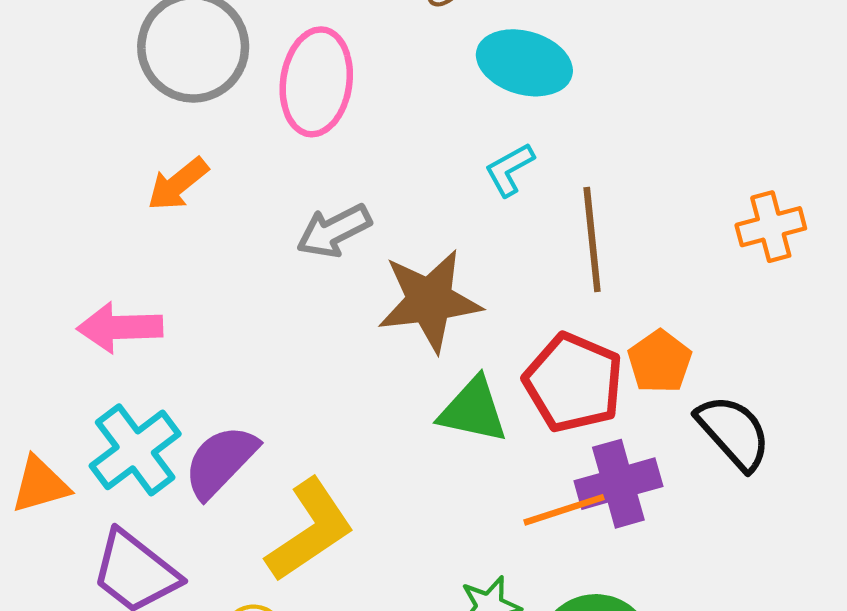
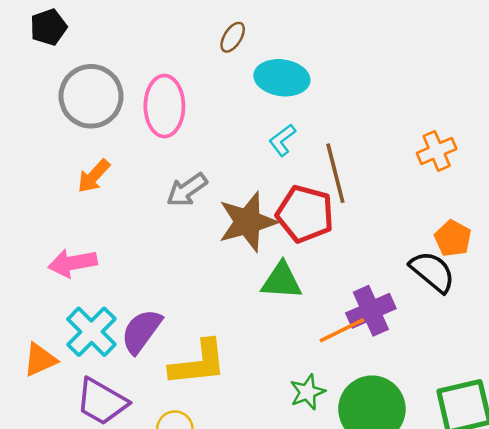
orange pentagon: (660, 362) -> (453, 238), moved
red pentagon: (573, 383) -> (305, 214), moved
yellow L-shape: (310, 530) -> (198, 363), turned 36

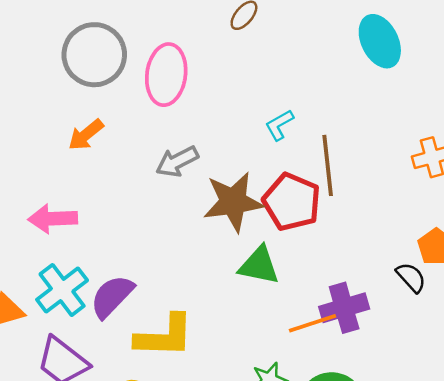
cyan ellipse: (282, 78) -> (380, 41), moved, turned 48
black semicircle: (432, 272) -> (411, 277), size x0.7

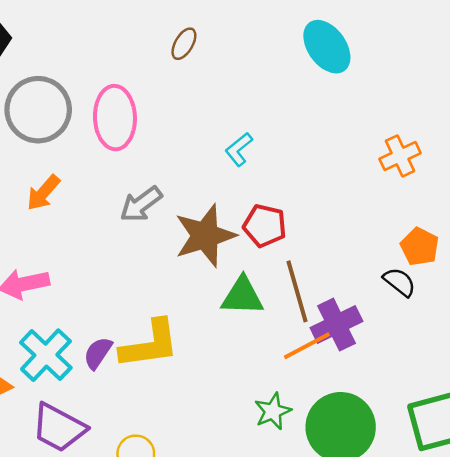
brown line: (328, 165) -> (297, 291), moved
red pentagon: (292, 202) -> (265, 226), size x0.7
purple semicircle: (112, 296) -> (98, 353), size x0.7
yellow L-shape: (164, 336) -> (150, 344), moved

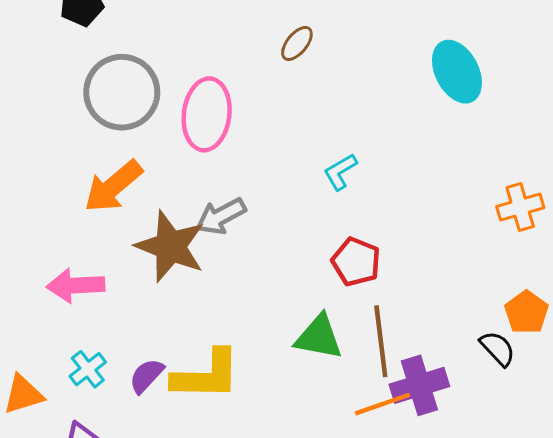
orange arrow: (43, 193) -> (113, 186), size x1.4
brown star: (205, 236) -> (170, 246), moved, turned 30
cyan cross: (46, 355) -> (88, 369), size x0.6

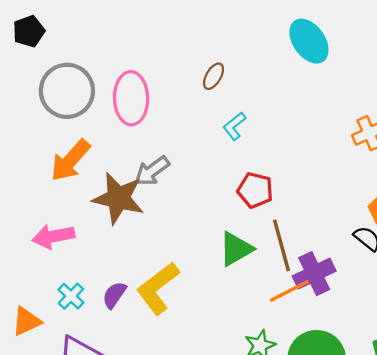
brown ellipse: (297, 43) -> (214, 76), moved
green triangle: (319, 337) -> (236, 249), turned -33
yellow L-shape: (206, 375) -> (158, 288), turned 150

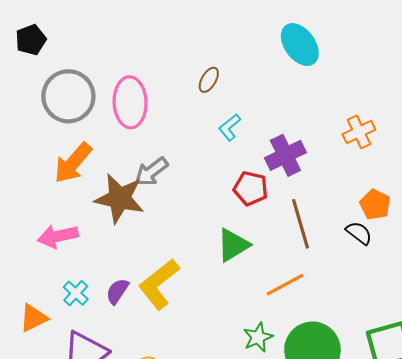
brown line: (281, 245) -> (300, 224), moved
purple cross: (314, 274) -> (285, 155), moved

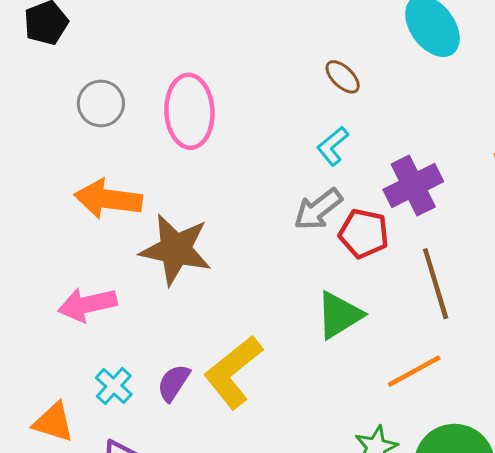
brown ellipse: (209, 80) -> (343, 77), moved, turned -75
gray circle: (68, 96) -> (101, 103), size x0.6
orange arrow: (73, 163) -> (108, 199), turned 57
gray arrow: (151, 172) -> (318, 209), moved
orange triangle: (33, 318) -> (53, 422), turned 44

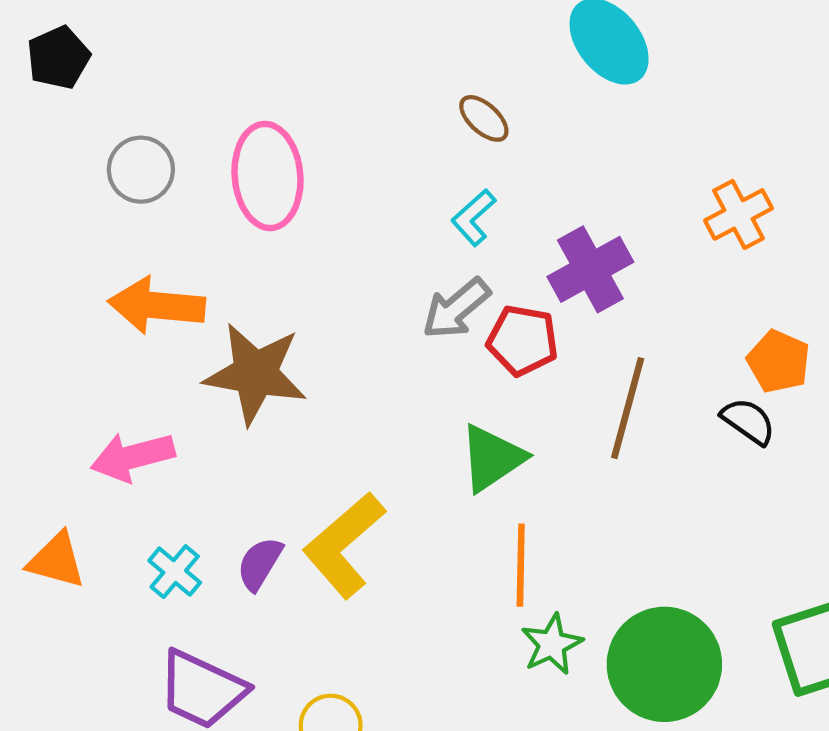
brown line: (436, 284) -> (628, 408), turned 34
orange line: (414, 371) -> (521, 565), moved, turned -58
orange triangle: (53, 422) -> (56, 560), moved

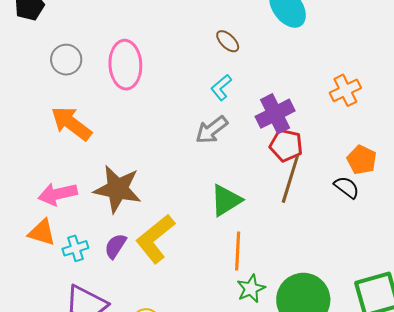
orange arrow: (157, 305) -> (71, 123), turned 30
red pentagon: (523, 340) -> (286, 145), moved
brown star: (255, 374) -> (118, 189), moved
orange triangle: (56, 560) -> (42, 232), moved
cyan cross: (175, 572) -> (75, 248), turned 30

